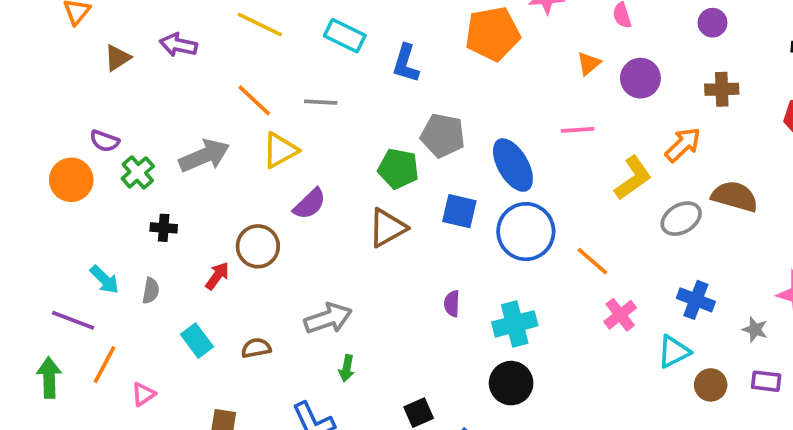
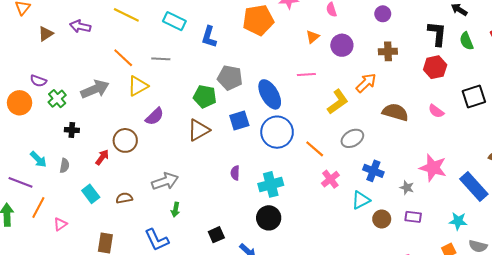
blue square: (459, 211) -> (239, 121), turned -30
gray ellipse: (681, 219) -> (352, 138), moved

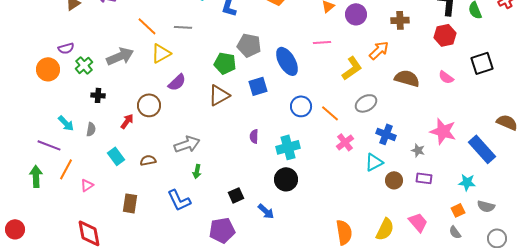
purple semicircle: (38, 81) -> (66, 48), turned -35
blue circle: (277, 132) -> (301, 106), moved, size x0.7

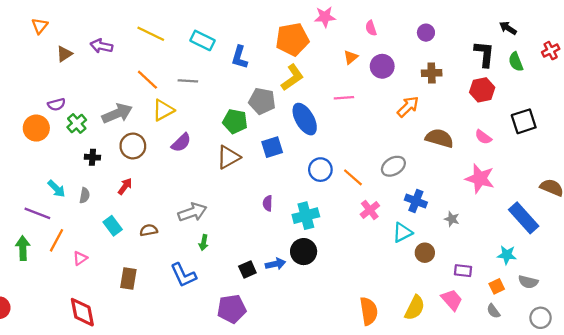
yellow L-shape: (352, 68) -> (292, 77), moved
brown circle: (149, 105) -> (133, 146), moved
pink star: (443, 131) -> (480, 179), moved
purple rectangle: (424, 178) -> (463, 271), moved
blue arrow: (266, 211) -> (275, 264), moved, turned -54

